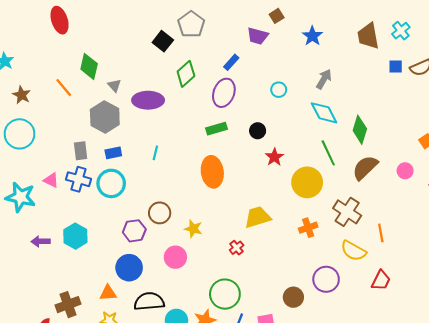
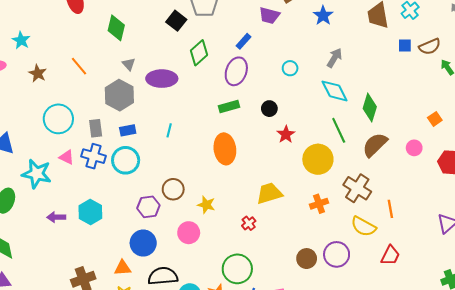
green diamond: (89, 66) -> (116, 28), moved
cyan circle: (19, 134) -> (58, 119), moved
brown circle: (293, 297) -> (307, 259), moved

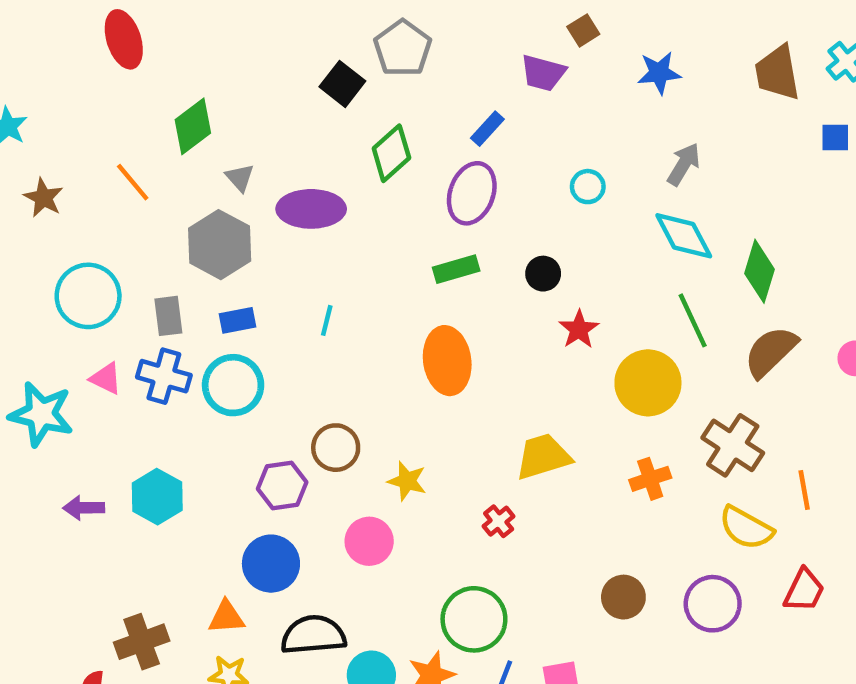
blue star: (323, 15) -> (659, 73), turned 30
green diamond: (116, 28) -> (193, 126), moved, turned 40
purple circle: (337, 254) -> (713, 604), moved

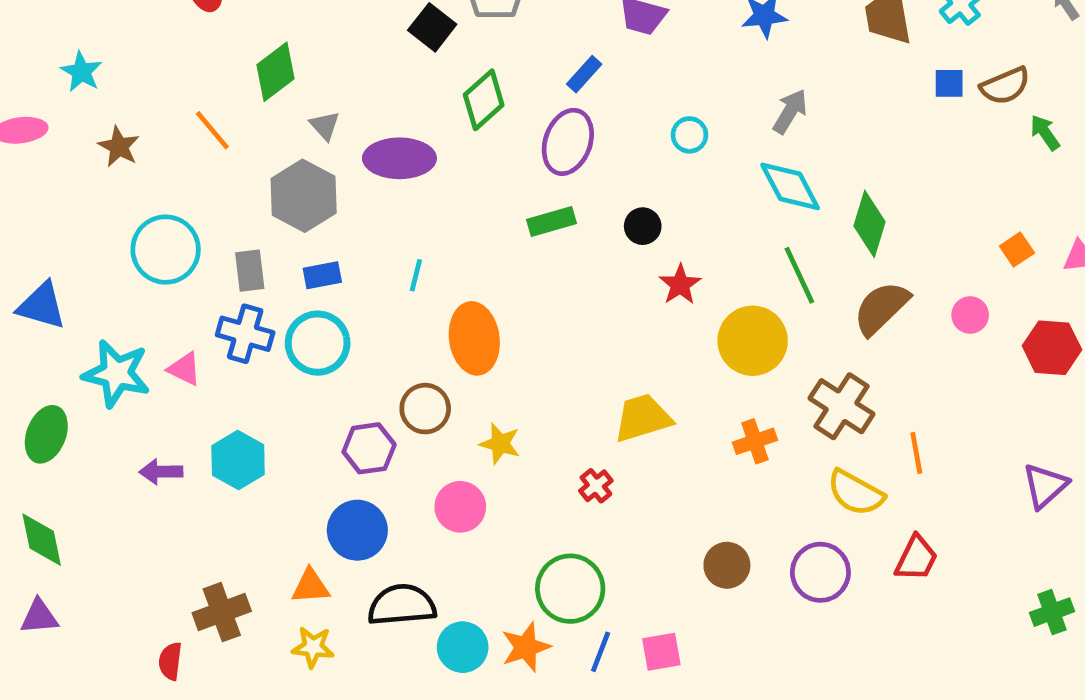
orange ellipse: (447, 361) -> (474, 338), moved
pink triangle: (106, 378) -> (184, 369), moved

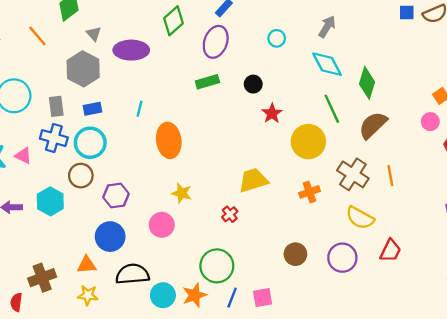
pink circle: (970, 315) -> (430, 122), moved
brown circle: (425, 409) -> (81, 176), moved
orange line: (916, 453) -> (390, 176), moved

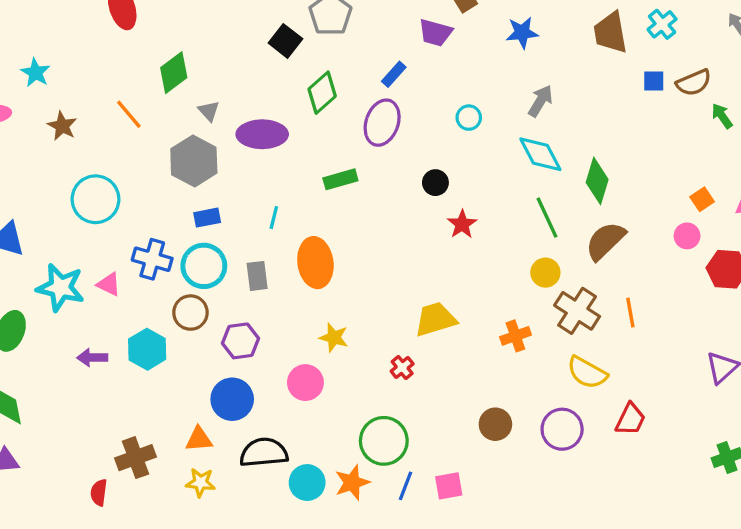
green rectangle: (207, 82) -> (340, 179), moved
gray rectangle: (56, 106) -> (257, 276), moved
yellow circle: (308, 142) -> (545, 273), moved, size x0.6

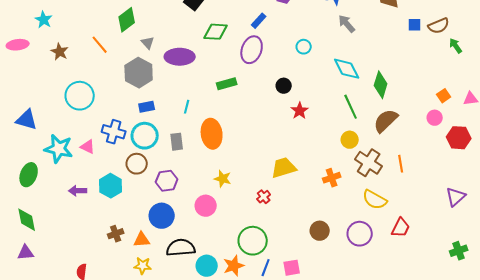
green diamond: (322, 93) -> (216, 32), turned 45
gray arrow: (540, 101) -> (347, 24), moved, turned -72
brown cross: (136, 458) -> (116, 234), moved, size x0.7

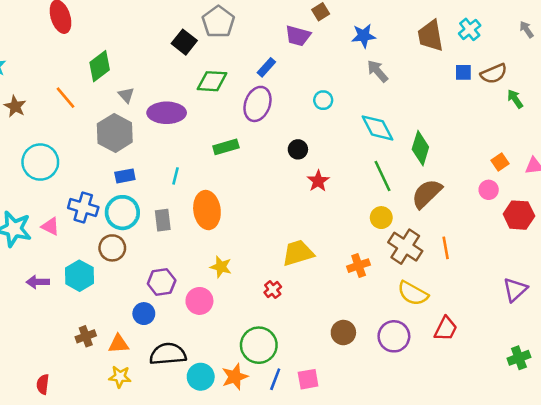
purple hexagon: (167, 181) -> (162, 282), moved
blue circle: (162, 216) -> (144, 314), size x0.7

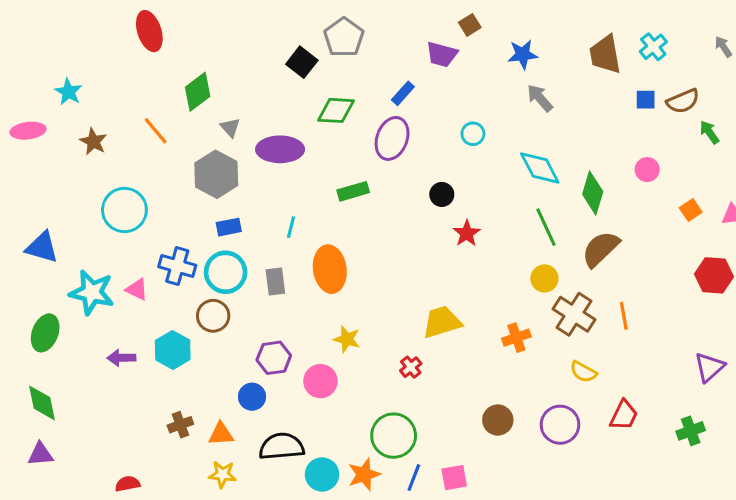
pink circle: (489, 190) -> (647, 170), moved
yellow semicircle: (413, 293) -> (583, 372), size x0.7
green cross: (519, 358) -> (691, 431), moved
red semicircle: (43, 384) -> (128, 484), turned 72

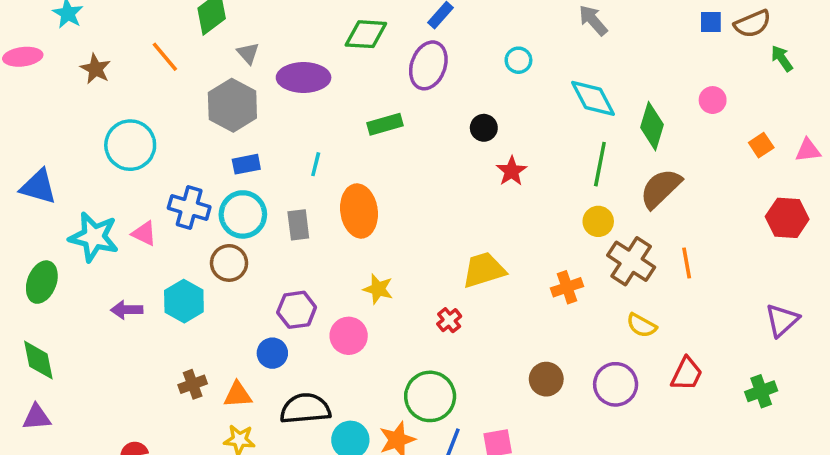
green line: (546, 227) -> (600, 164), turned 36

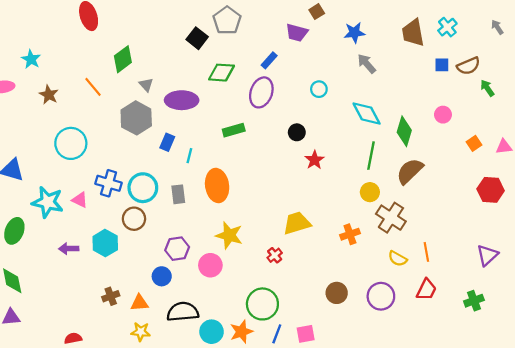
blue rectangle: (246, 164) -> (167, 142), moved, turned -56
orange line: (687, 263) -> (426, 252), moved
yellow star: (378, 289) -> (229, 235), size x1.4

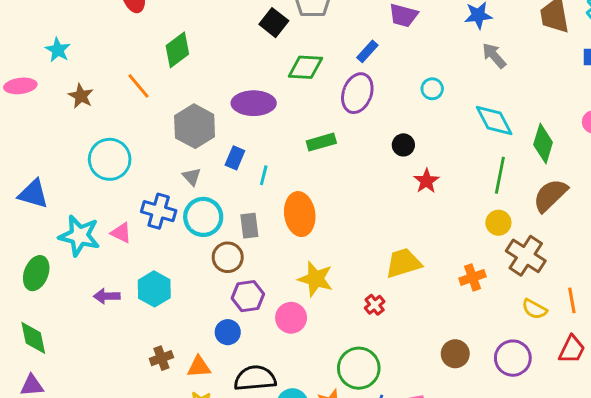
gray triangle: (146, 85) -> (192, 177), moved
brown circle: (134, 219) -> (228, 257), moved

